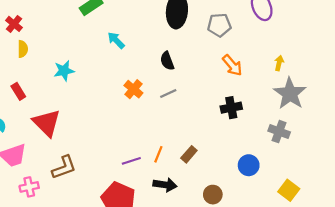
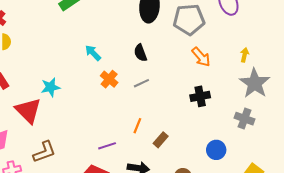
gray pentagon: (219, 25) -> (189, 20), size x1.4
cyan arrow: (116, 40) -> (93, 53), moved
cyan star: (64, 71) -> (50, 87), moved
orange line: (158, 154) -> (137, 126), moved

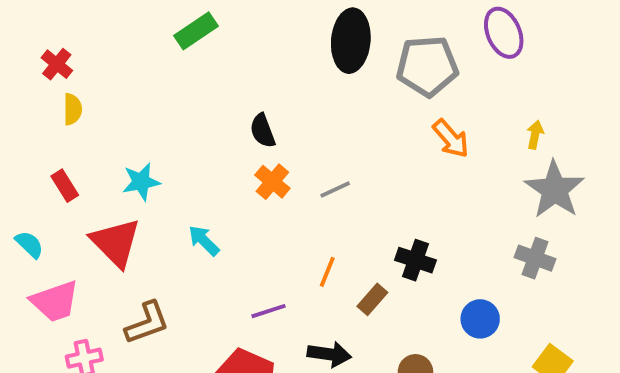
cyan arrow: (93, 53) -> (204, 241), moved
black semicircle: (140, 53) -> (263, 131), moved
cyan star: (50, 87) -> (141, 182), moved
black cross: (200, 96) -> (415, 260), moved, turned 30

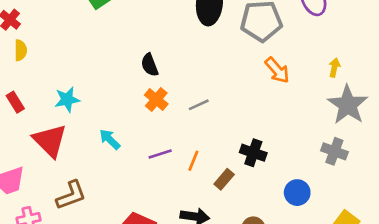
purple line: (268, 311) -> (160, 154), moved

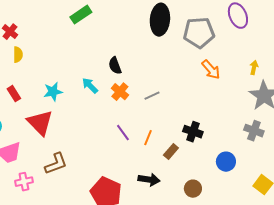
cyan arrow: (110, 139) -> (90, 86), moved
purple line: (160, 154) -> (123, 133), turned 72

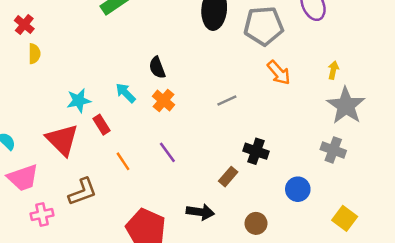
red rectangle: (14, 94) -> (101, 125), moved
gray line: (152, 96) -> (227, 101), moved
orange line: (148, 138) -> (123, 161), moved, turned -56

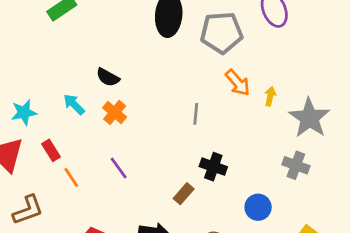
black semicircle: (157, 68) -> (108, 77), turned -40
yellow arrow: (333, 70) -> (270, 96), moved
gray line: (227, 101) -> (196, 114), moved, turned -60
red rectangle: (101, 125) -> (51, 150), moved

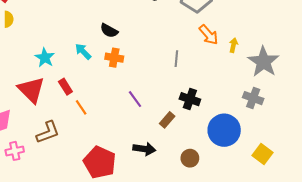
cyan star: (24, 112) -> (45, 58), turned -30
orange cross: (115, 112) -> (114, 58), turned -30
purple line: (119, 168) -> (135, 99), moved
blue circle: (258, 207) -> (224, 130), size x1.6

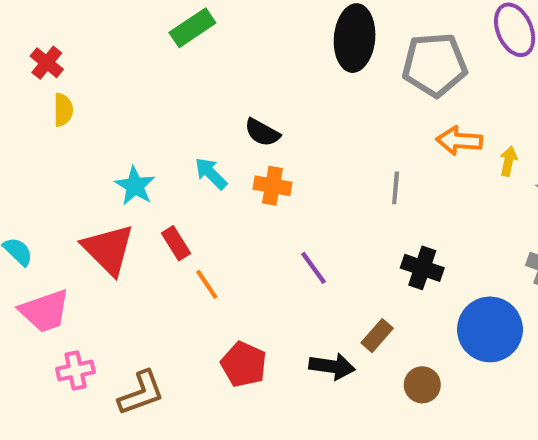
orange arrow: (209, 35) -> (459, 141), turned 135
brown rectangle: (167, 120) -> (377, 336), moved
brown L-shape: (48, 132) -> (141, 393), moved
red pentagon: (100, 162) -> (244, 364), moved, size x0.7

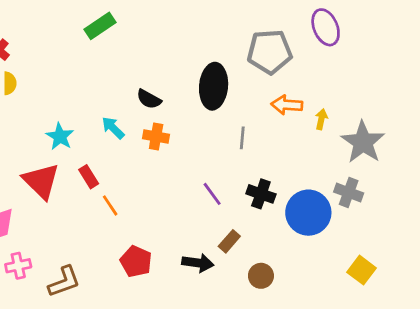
black ellipse: (355, 38) -> (214, 86), moved
purple line: (313, 268) -> (212, 194), moved
blue circle: (490, 329) -> (308, 213), moved

